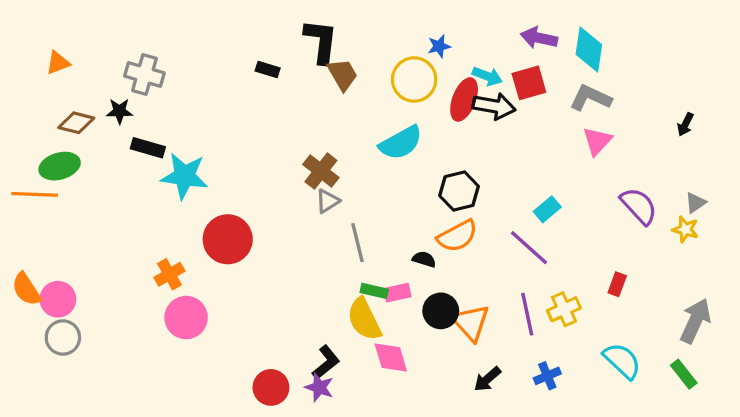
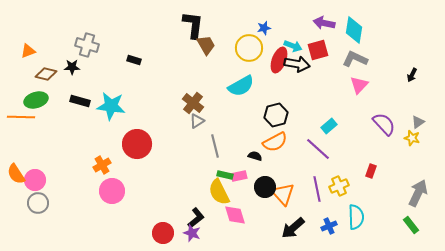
orange triangle: (58, 63) -> (28, 51), moved
black rectangle: (268, 70) -> (134, 60), moved
black rectangle: (148, 148) -> (80, 101), moved
cyan semicircle: (622, 361) -> (356, 217), moved, turned 45
black arrow: (487, 379) -> (293, 228), size x1.4

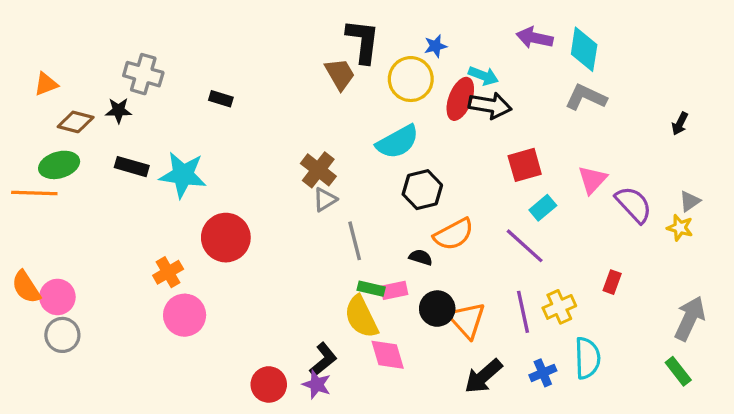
black L-shape: (193, 25) -> (363, 41), moved
red square: (318, 50) -> (525, 165), moved
pink triangle: (359, 85) -> (592, 180), moved
black hexagon: (276, 115) -> (422, 190), moved

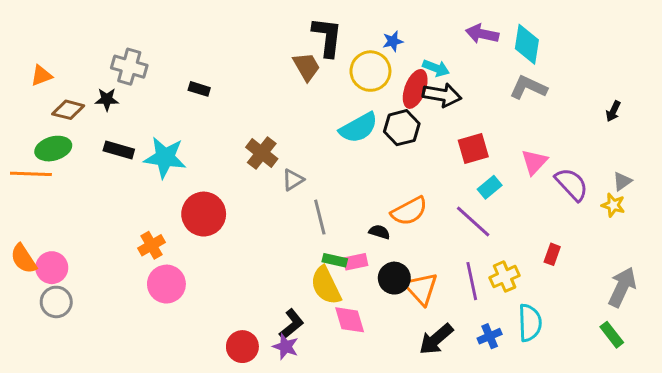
brown cross: (318, 170) -> (262, 153), moved
black hexagon: (422, 190) -> (402, 128), moved

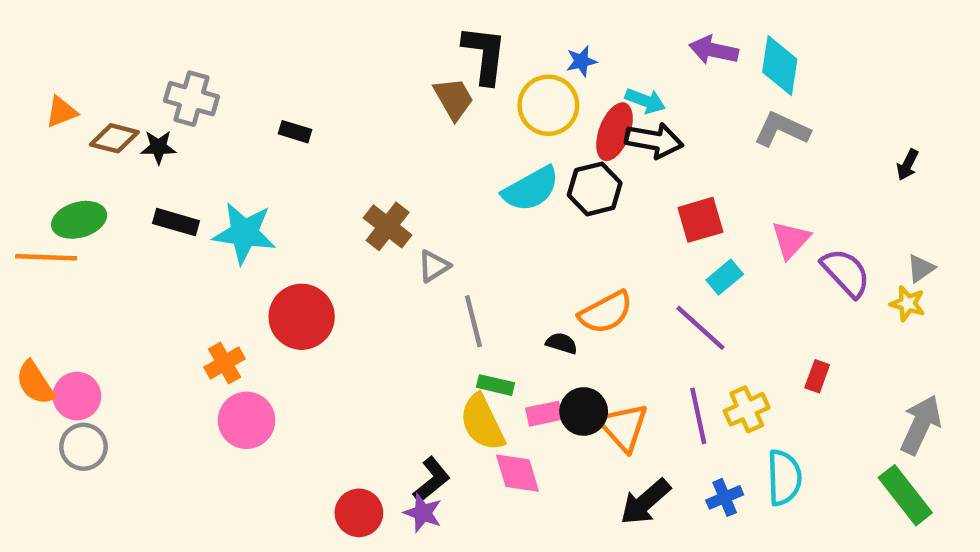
brown diamond: (68, 110) -> (114, 138), moved
pink rectangle: (356, 262) -> (544, 414), moved
green rectangle: (612, 335) -> (905, 495), size x1.5

